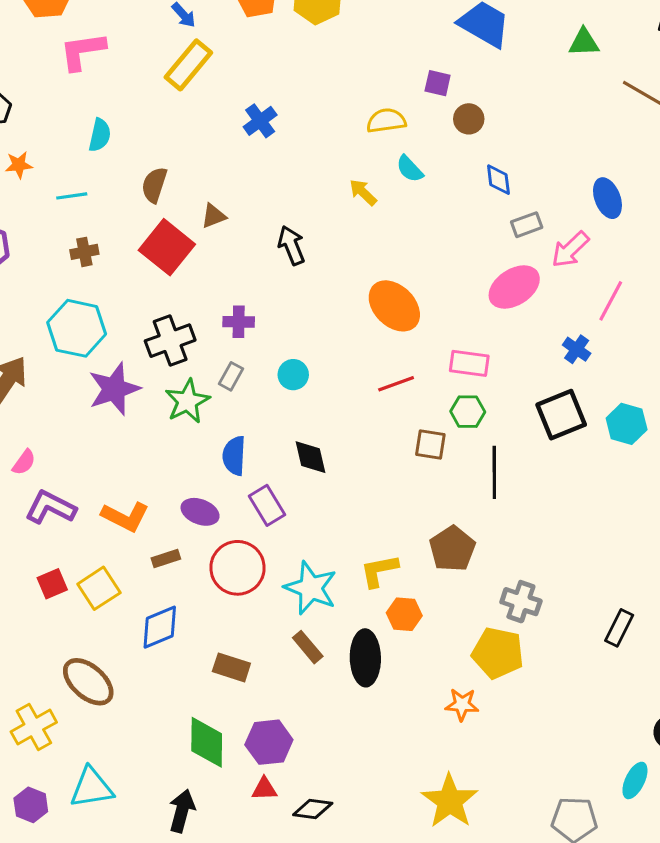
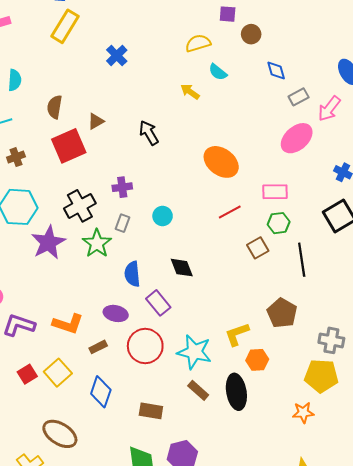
red square: (167, 247) -> (69, 146), turned 36
brown square: (430, 444) -> (258, 248), turned -30
blue diamond: (160, 627) -> (101, 392), turned -40

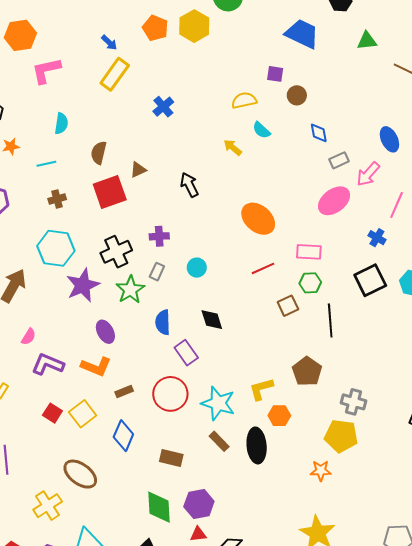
purple ellipse: (116, 313) -> (105, 332), moved, turned 45
red square: (27, 374) -> (52, 413), turned -30

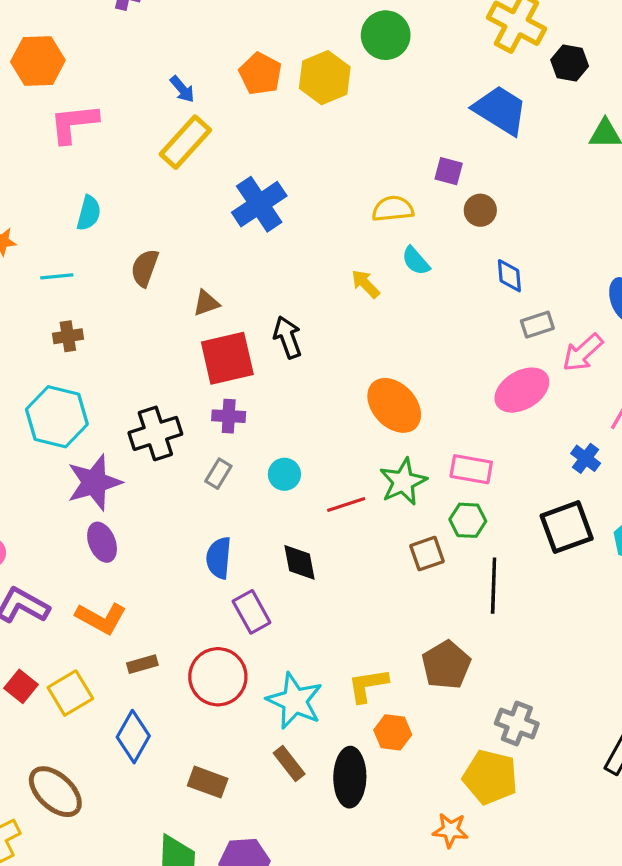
blue cross: (163, 107) -> (259, 204), size x1.5
red square: (110, 192) -> (227, 358), moved
red line: (263, 268) -> (346, 504), moved
green star: (130, 290) -> (403, 482), moved
purple ellipse: (105, 332) -> (102, 542), moved

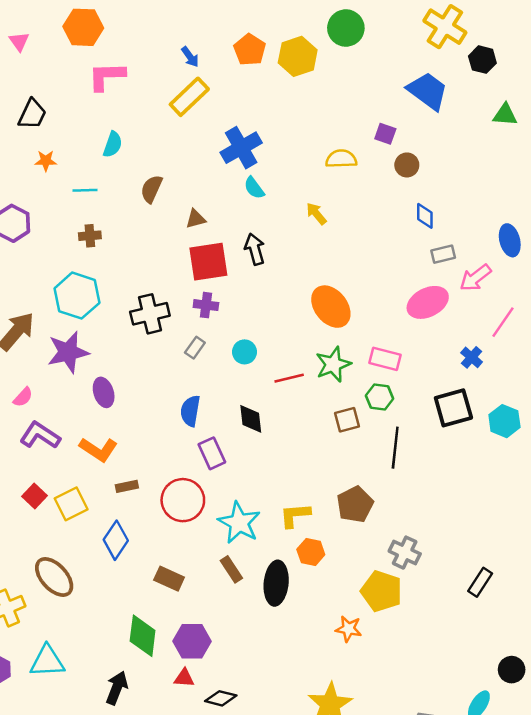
cyan semicircle: (416, 261) -> (254, 188), moved
purple star: (94, 482) -> (68, 352), moved

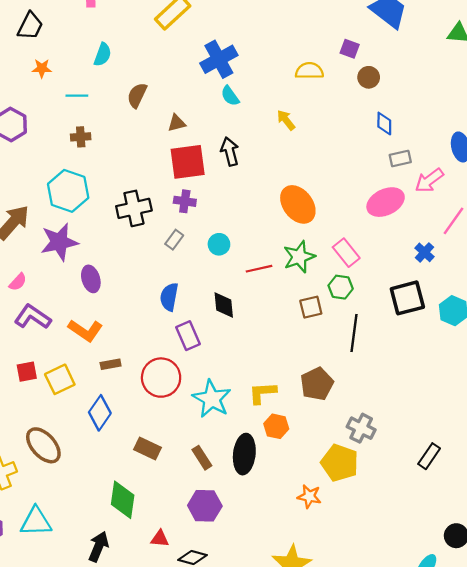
pink rectangle: (385, 359) -> (346, 253), turned 36
red square: (34, 496) -> (27, 372), turned 35
brown rectangle: (231, 569) -> (202, 458), moved
purple hexagon: (192, 641) -> (205, 506), moved

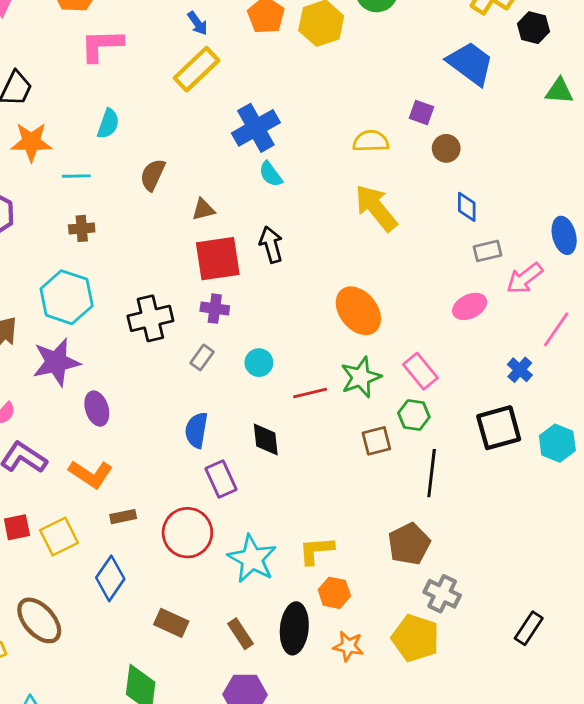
orange star: (42, 68) -> (31, 142), size x1.6
yellow arrow: (286, 120) -> (376, 208), moved, size x1.8
pink ellipse: (386, 202) -> (470, 306), size x0.7
brown pentagon: (317, 384) -> (409, 544), moved
orange star: (309, 496) -> (348, 646), moved

